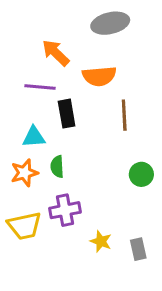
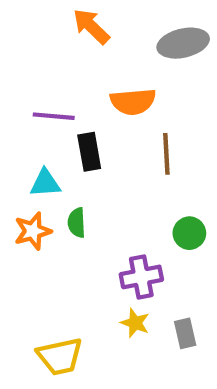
gray ellipse: (110, 23) -> (183, 43), moved
orange arrow: (56, 53) -> (91, 26), moved
purple cross: (65, 210) -> (141, 277), moved
yellow trapezoid: (24, 226) -> (60, 356), moved

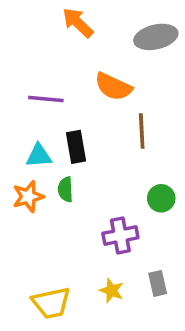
orange semicircle: (133, 102) -> (113, 87), turned 30
black rectangle: (89, 152) -> (76, 147), moved
yellow star: (135, 323) -> (112, 291), moved

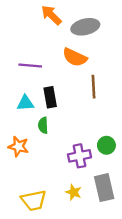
gray ellipse: (156, 37) -> (85, 27), moved
orange star: (28, 197) -> (18, 146), moved, turned 30
green circle: (161, 198) -> (106, 145), moved
gray rectangle: (158, 283) -> (104, 188), size x1.6

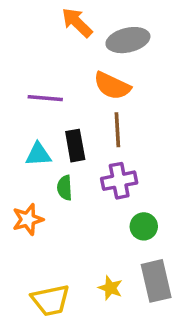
brown line: (94, 87) -> (117, 130), moved
green circle: (106, 145) -> (144, 226), moved
orange star: (18, 146) -> (28, 219), turned -30
purple cross: (79, 156) -> (119, 181), moved

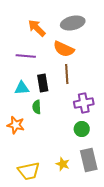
orange arrow: (77, 22) -> (37, 28), moved
purple cross: (119, 181) -> (84, 103), moved
orange star: (28, 219) -> (16, 125), turned 30

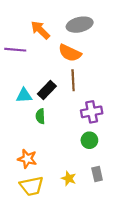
purple line: (26, 56) -> (15, 50), moved
black rectangle: (43, 83) -> (47, 90), turned 54
orange star: (16, 125) -> (27, 159), moved
gray rectangle: (89, 160) -> (97, 174), size x0.6

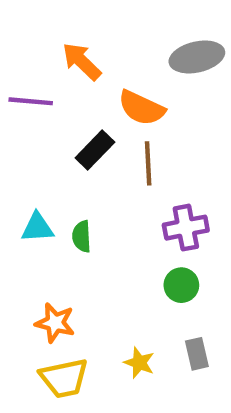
gray ellipse: (80, 25) -> (197, 57), moved
black rectangle: (47, 90) -> (95, 150), moved
cyan triangle: (24, 95) -> (37, 228), moved

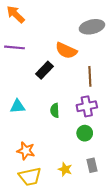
orange arrow: (82, 61) -> (15, 14), moved
brown line: (148, 163) -> (90, 76), moved
green semicircle: (82, 236) -> (55, 110), moved

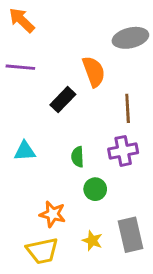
orange semicircle: (66, 51) -> (94, 72), turned -135
green circle: (85, 133) -> (95, 189), moved
orange star: (26, 151) -> (53, 214), moved
gray rectangle: (92, 165) -> (130, 235), size x1.6

